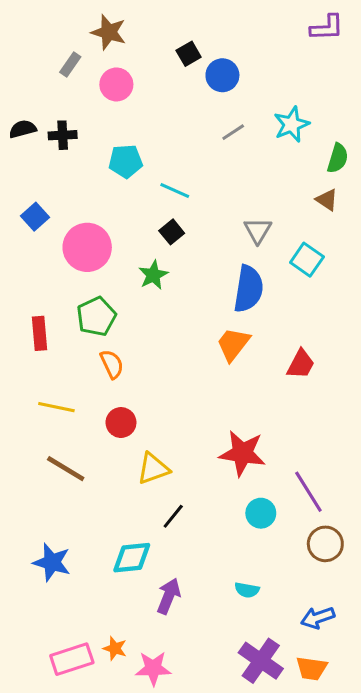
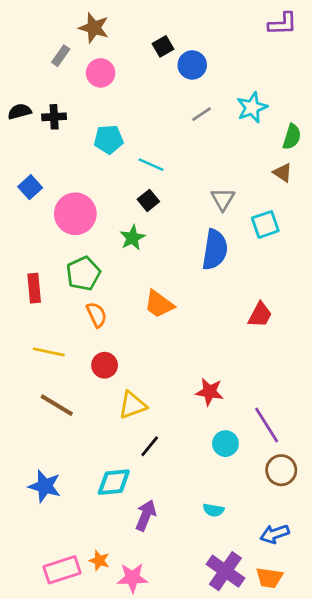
cyan square: (307, 260) -> (265, 224), turned 36
orange trapezoid: (233, 344) -> (159, 304), moved, turned -92
red star: (242, 453) -> (209, 392), size x0.7

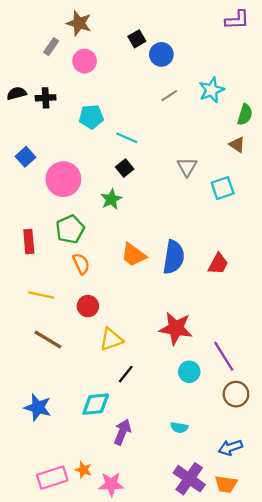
blue semicircle: (215, 250) -> (174, 257), moved
red star: (209, 392) -> (176, 328), size x1.4

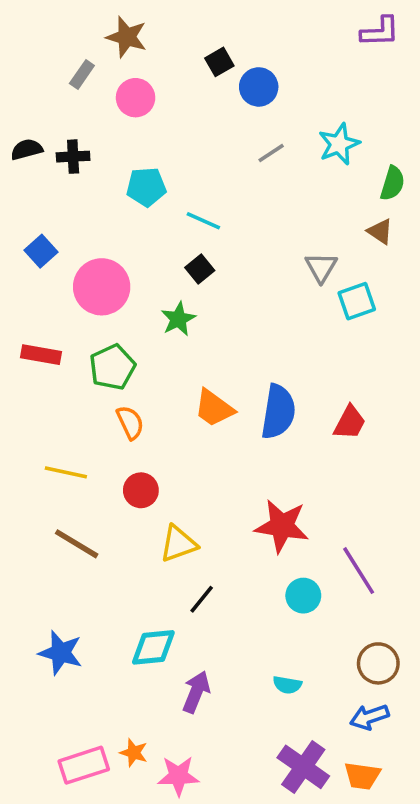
gray triangle: (187, 167) -> (321, 267), moved
red rectangle: (29, 242) -> (41, 355), moved, turned -75
brown circle: (236, 394) -> (378, 663), moved

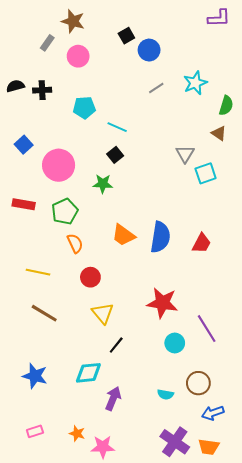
green star: (178, 319) -> (103, 184), turned 30
red circle: (141, 490) -> (90, 277), moved
yellow triangle: (178, 544) -> (103, 313), turned -50
brown circle: (378, 663) -> (198, 383), moved
pink rectangle: (84, 765) -> (35, 431), moved, size x0.6

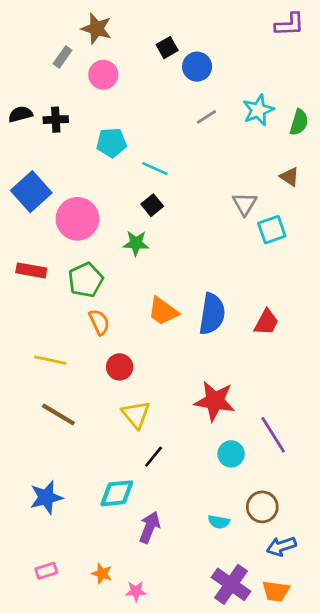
green semicircle: (226, 106) -> (299, 122), moved
blue square: (24, 145) -> (31, 192), size x1.6
blue star: (35, 376) -> (46, 497), turned -30
pink star: (103, 447) -> (136, 591), size x0.7

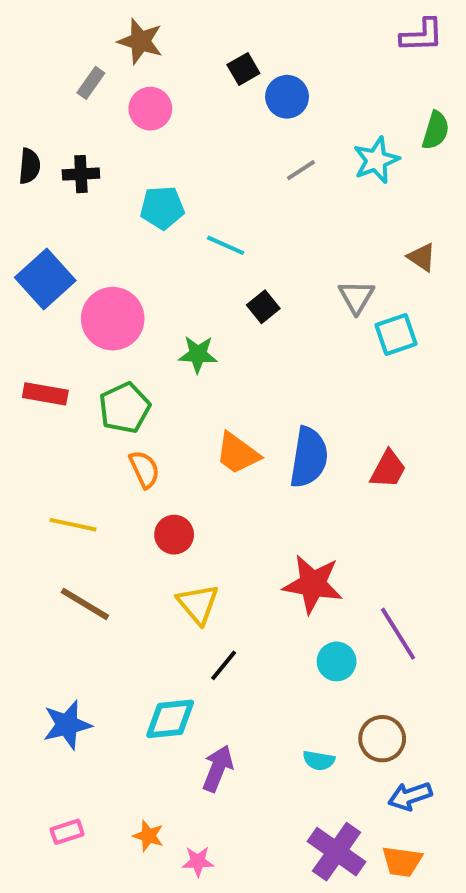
black semicircle: (20, 114) -> (29, 166), turned 110
green semicircle: (299, 122) -> (436, 130), moved
black square: (152, 205) -> (263, 307), moved

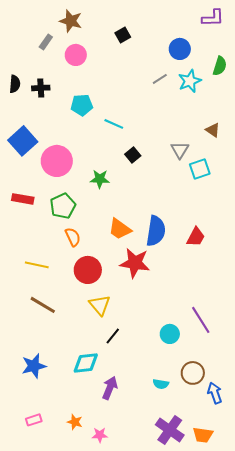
blue circle: (287, 97) -> (180, 49), moved
gray line: (301, 170) -> (160, 79), moved
red circle: (174, 535) -> (88, 270), size x1.4
red star: (313, 584) -> (135, 263), moved
blue arrow: (410, 796) -> (215, 393), moved, turned 90

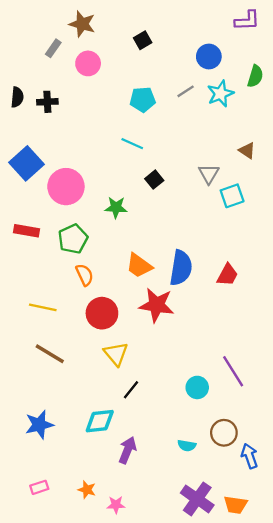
cyan pentagon: (82, 105) -> (143, 99), moved

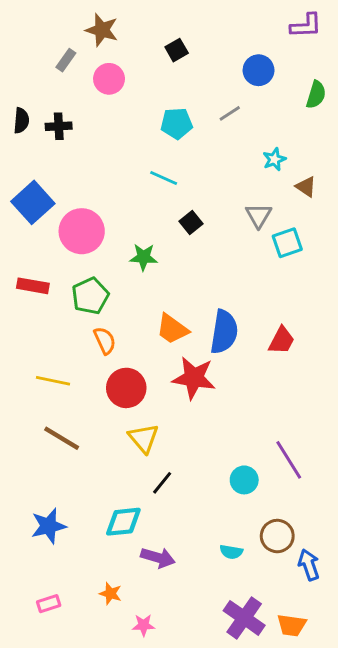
cyan star: (220, 94) -> (274, 159), moved, size x0.7
purple arrow: (128, 450) -> (158, 558), turned 84
orange star: (87, 490) -> (110, 594), moved

